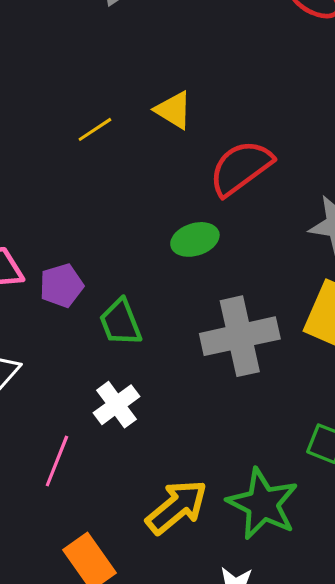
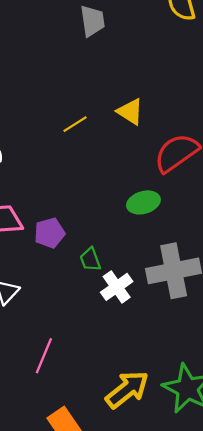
green trapezoid: (120, 322) -> (90, 259), size x0.7
white cross: (116, 405) -> (117, 287), moved

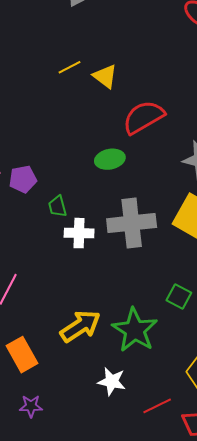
yellow line: (75, 124) -> (70, 67), moved
white cross: (117, 287) -> (79, 233), turned 32

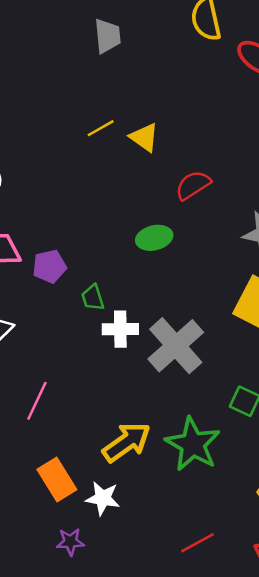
red semicircle: (143, 117) -> (193, 185), size x0.7
gray cross: (132, 223) -> (176, 346), moved, turned -33
white star: (112, 381) -> (103, 498), moved
red line: (157, 406) -> (198, 543), moved

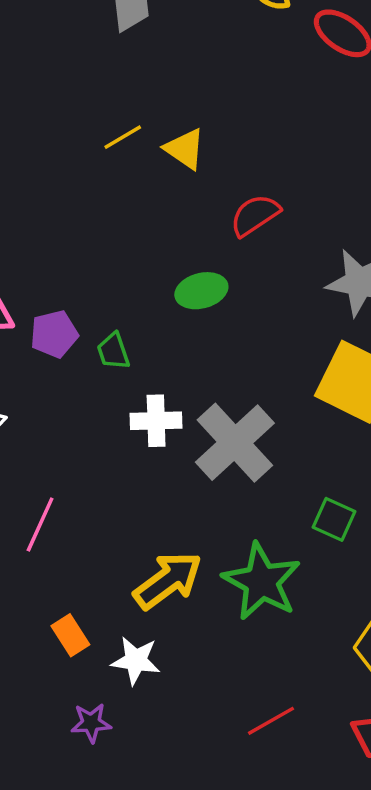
green trapezoid: (93, 298) -> (113, 351), moved
orange rectangle: (57, 480) -> (70, 635), size x0.7

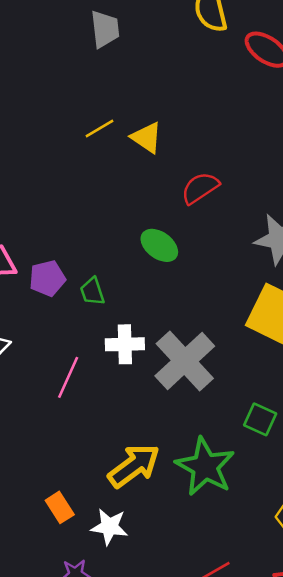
green ellipse: (201, 291) -> (159, 245), turned 51
pink line: (40, 524) -> (68, 377), moved

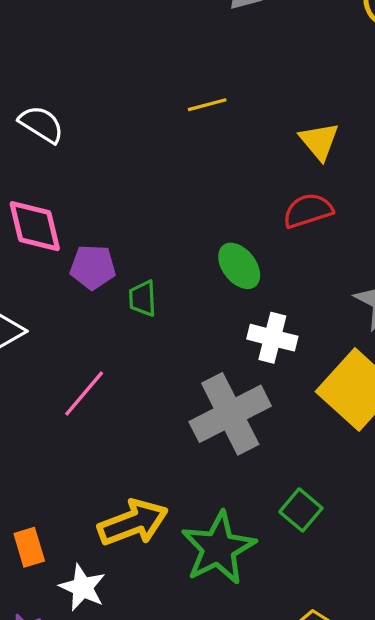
yellow triangle: (147, 138) -> (319, 141), moved
white cross: (125, 344) -> (272, 338), moved

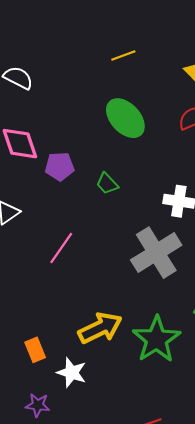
green ellipse: (239, 266) -> (125, 118), moved, size x1.4
green trapezoid: (143, 298) -> (107, 183), moved, turned -35

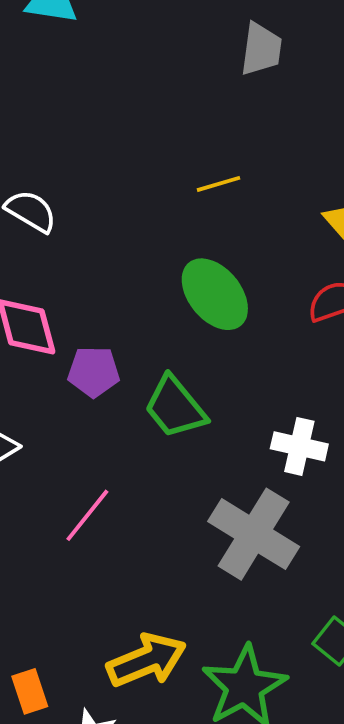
green trapezoid: (107, 183) -> (175, 407), size x1.6
gray cross: (156, 253) -> (254, 534), turned -30

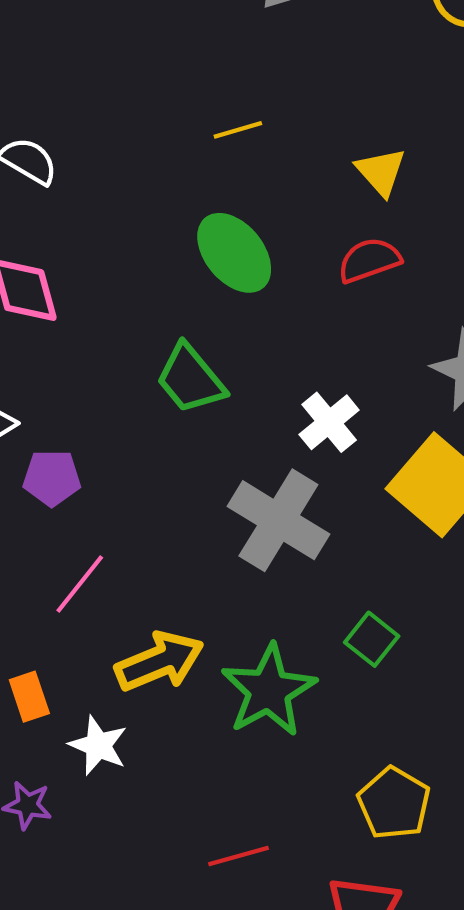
purple pentagon: (94, 372) -> (52, 478), moved
white cross: (299, 446) -> (329, 422), turned 38
pink line: (87, 515) -> (80, 584), moved

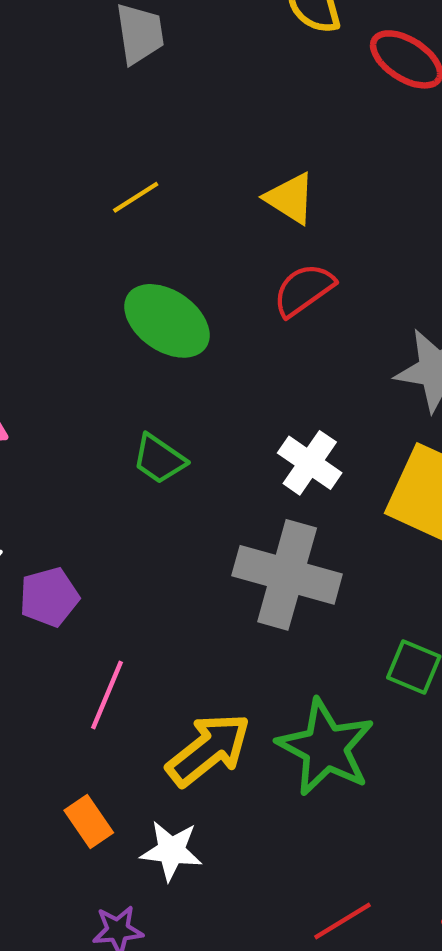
green trapezoid: (190, 379) -> (159, 459), size x0.7

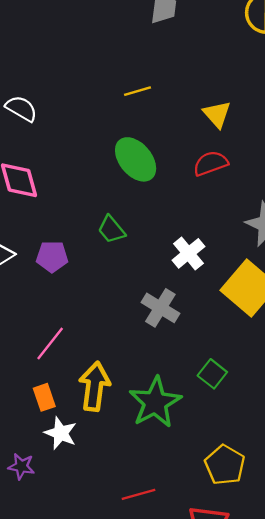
gray cross: (287, 575) -> (160, 308), size x0.7
purple pentagon: (49, 597) -> (52, 257), moved
yellow arrow: (209, 749) -> (94, 386), turned -60
orange rectangle: (89, 822) -> (44, 397), moved

